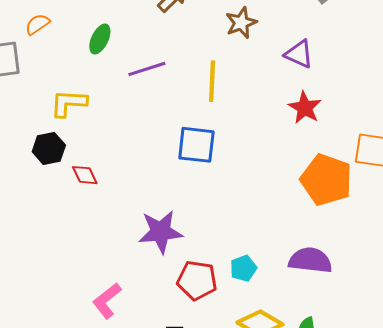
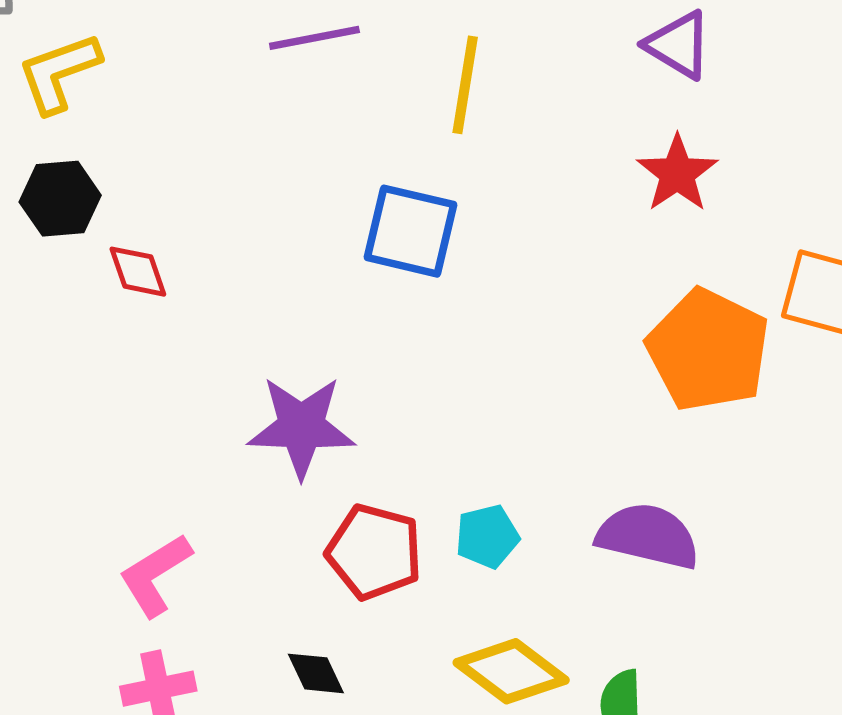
yellow L-shape: (69, 103) -> (59, 73), moved, turned -30

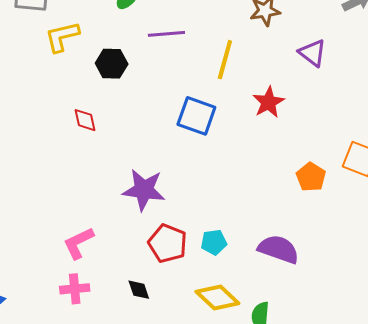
red star: (677, 173) -> (268, 102), moved
black hexagon: (60, 199) -> (112, 64), moved
orange pentagon: (708, 350) -> (311, 177), size x0.6

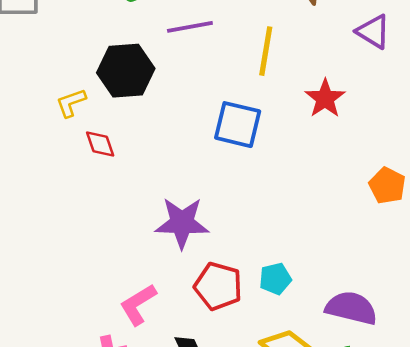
yellow L-shape: (62, 37) -> (71, 103), moved, size x0.7
black hexagon: (112, 64) -> (126, 71), size x1.4
pink L-shape: (79, 243) -> (138, 304), moved
purple semicircle: (278, 249) -> (351, 308), moved

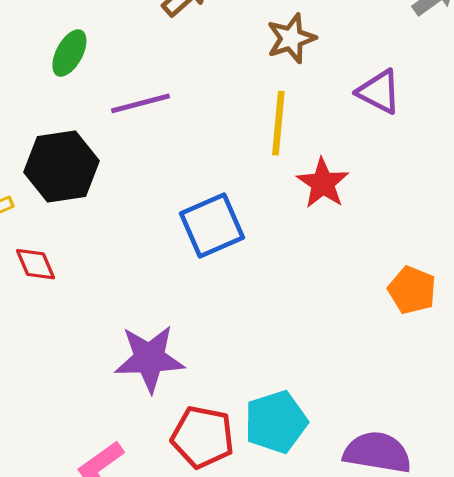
yellow line: (266, 51) -> (278, 123), moved
blue square: (238, 125) -> (212, 225), turned -33
cyan pentagon: (275, 279) -> (276, 422), size x1.5

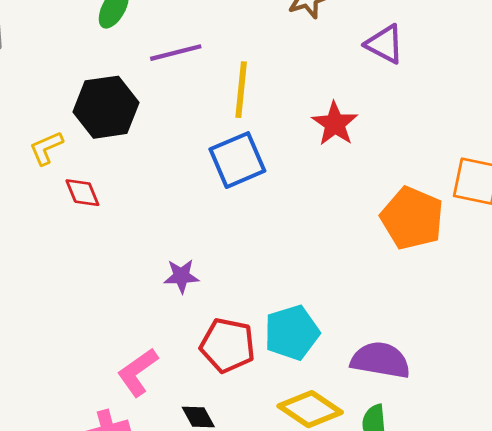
yellow line: (278, 123) -> (241, 90), moved
orange pentagon: (412, 290) -> (412, 218), size x1.5
purple star: (149, 358) -> (181, 276), size x0.6

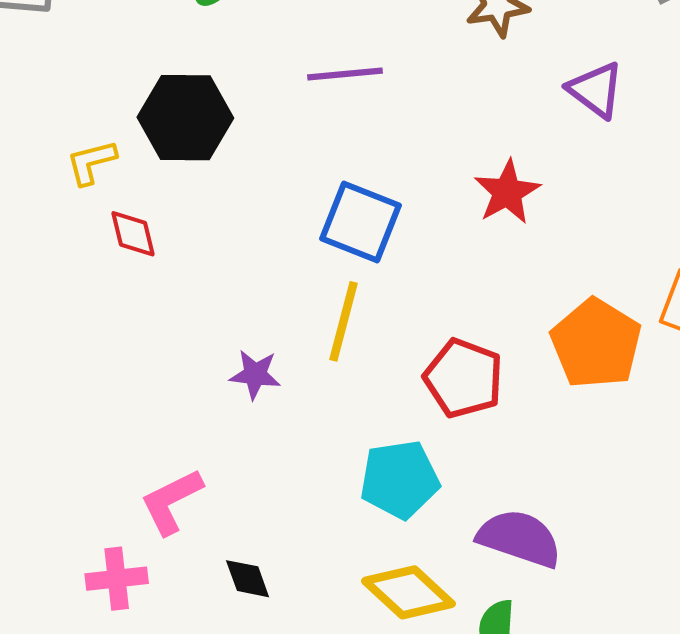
purple line: (176, 53) -> (345, 74), moved
yellow line: (241, 90) -> (344, 321), moved
blue square: (237, 160) -> (360, 222), turned 36
red pentagon: (228, 345) -> (464, 378), moved

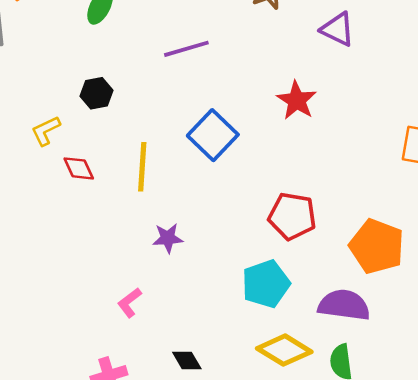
black hexagon: (185, 118) -> (97, 93), size x0.6
blue square: (360, 222) -> (213, 135), turned 33
yellow line: (344, 321) -> (142, 167), moved
orange pentagon: (596, 344) -> (377, 246), moved
pink L-shape: (171, 501) -> (130, 303), moved, size x0.7

